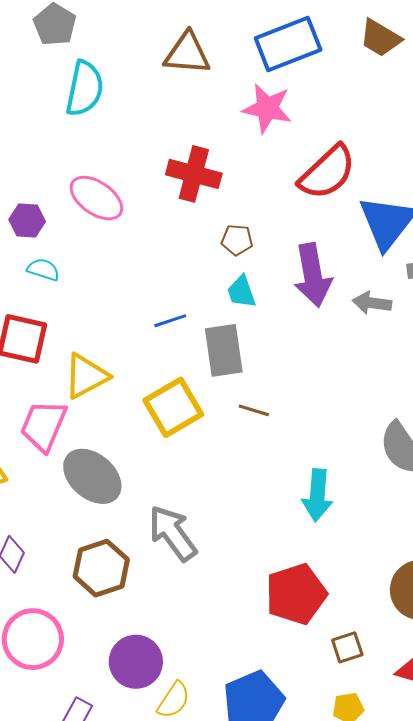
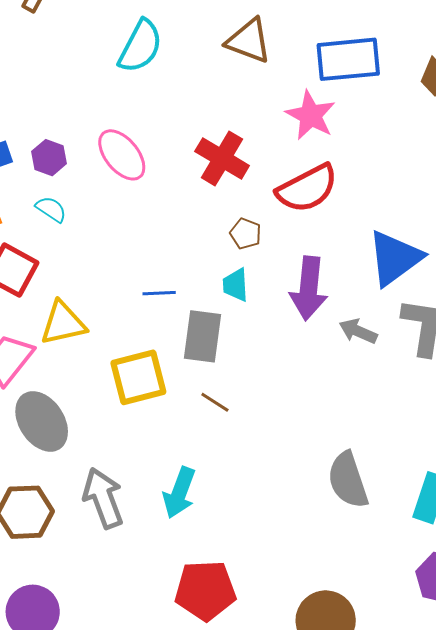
red semicircle: (327, 172) -> (307, 188), moved
cyan arrow: (317, 495) -> (179, 493), moved

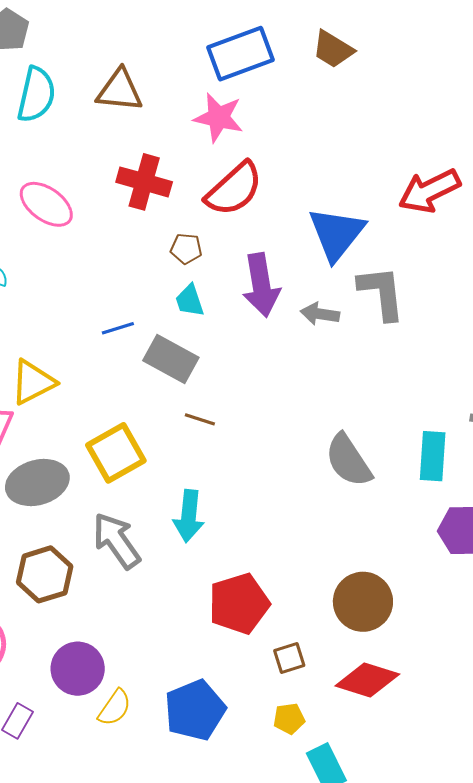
brown triangle: (249, 41) -> (120, 91), moved
gray rectangle: (202, 336) -> (171, 359), turned -54
yellow square: (138, 377) -> (116, 453), moved
gray ellipse: (42, 421) -> (37, 483), turned -58

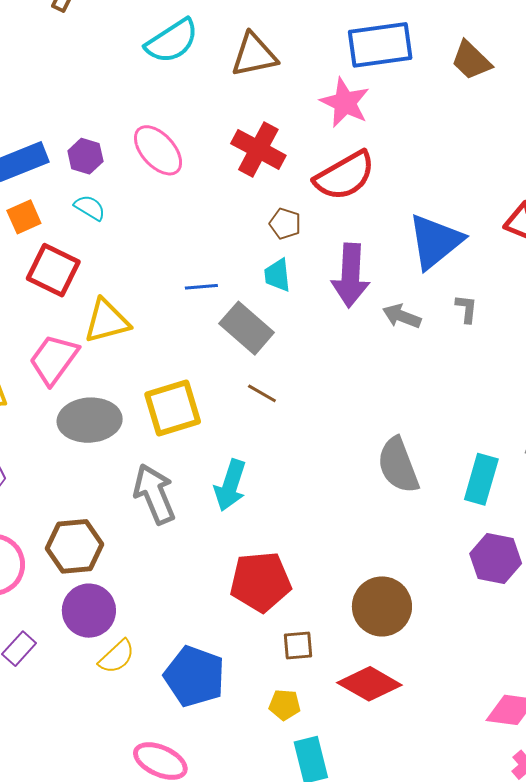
brown triangle: (120, 91) -> (254, 55), turned -30
cyan semicircle: (36, 95) -> (172, 41), turned 32
gray L-shape: (382, 293) -> (466, 309), size x0.5
brown hexagon: (45, 574) -> (74, 546), moved
blue pentagon: (195, 710) -> (195, 676), turned 30

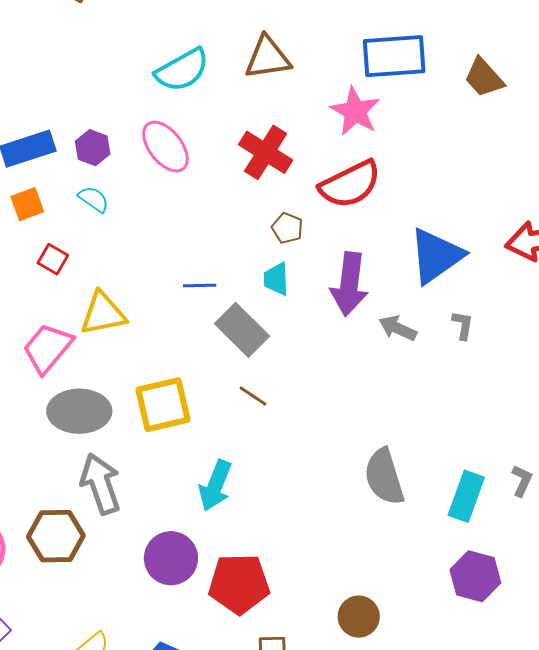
cyan semicircle: (172, 41) -> (182, 70), moved
red square: (53, 270) -> (53, 259), size x0.6
gray arrow: (154, 494) -> (100, 484), moved
brown circle: (382, 606) -> (359, 617), size x0.7
purple circle: (89, 611) -> (171, 558), moved

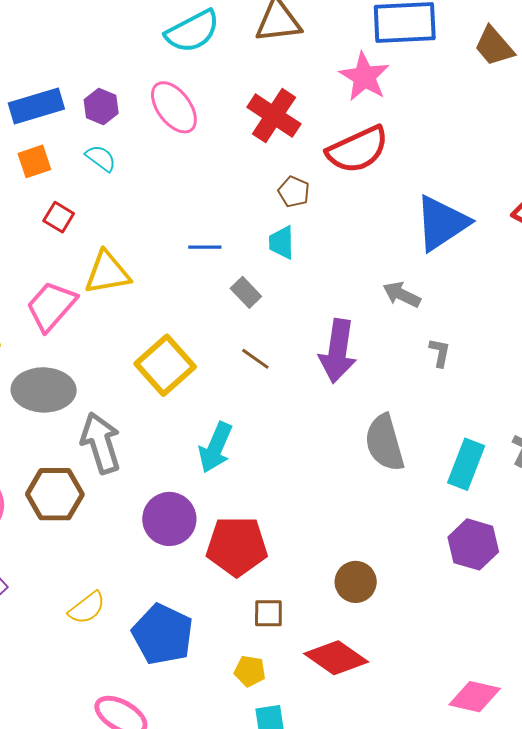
purple arrow: (349, 284) -> (338, 351), moved
gray L-shape: (463, 325) -> (440, 353), moved
gray rectangle: (242, 330) -> (246, 292), size x0.6
yellow square: (163, 405) -> (165, 365), turned -30
gray ellipse: (79, 411) -> (44, 390), moved

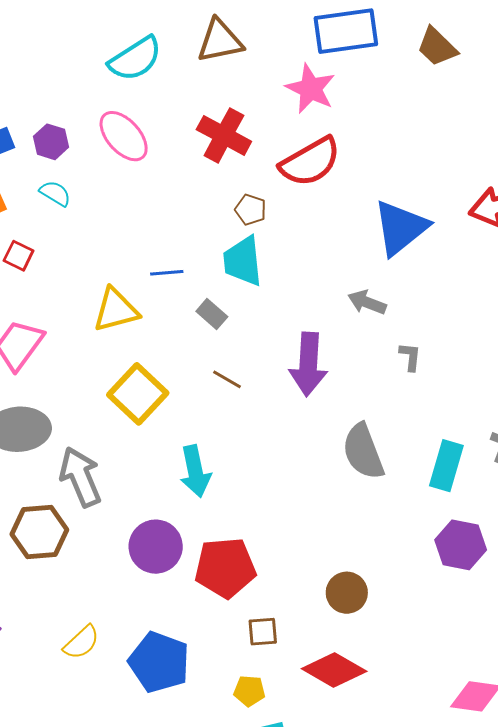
cyan trapezoid: (282, 242) -> (243, 261), size x1.5
yellow triangle: (107, 273) -> (116, 310), moved
cyan arrow: (216, 448) -> (195, 471), turned -30

